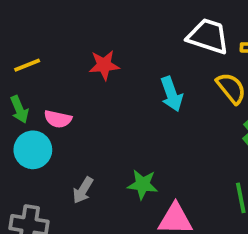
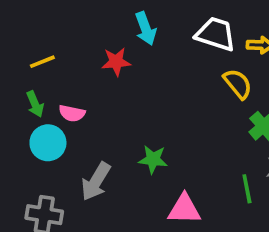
cyan arrow: (171, 94) -> (146, 29), moved
green star: (143, 184) -> (153, 159), moved
gray arrow: (83, 190) -> (96, 181), size x1.5

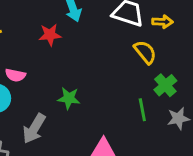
green star: (153, 159) -> (69, 98), moved
green line: (247, 189) -> (142, 110), moved

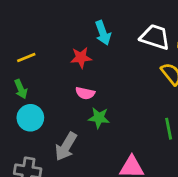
pink semicircle: (15, 75) -> (85, 93), moved

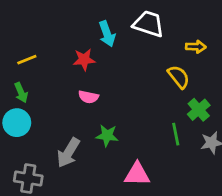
white trapezoid: (155, 37) -> (149, 24), moved
cyan circle: (30, 118) -> (17, 123), moved
green star: (99, 118) -> (107, 136), moved

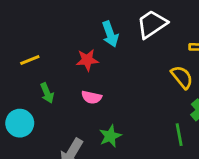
white trapezoid: (149, 24) -> (152, 24), turned -52
green arrow: (21, 93) -> (47, 93), moved
green star: (107, 136) -> (110, 136), turned -30

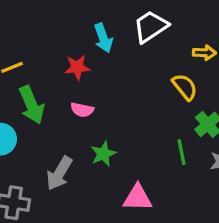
green arrow: (47, 93) -> (32, 105), size x1.6

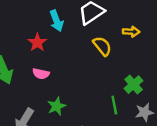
red star: (77, 67) -> (37, 42), turned -30
yellow semicircle: (185, 87) -> (102, 46), moved

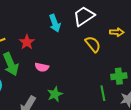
red star: (37, 42) -> (27, 42), moved
green cross: (134, 85) -> (119, 76), turned 35

